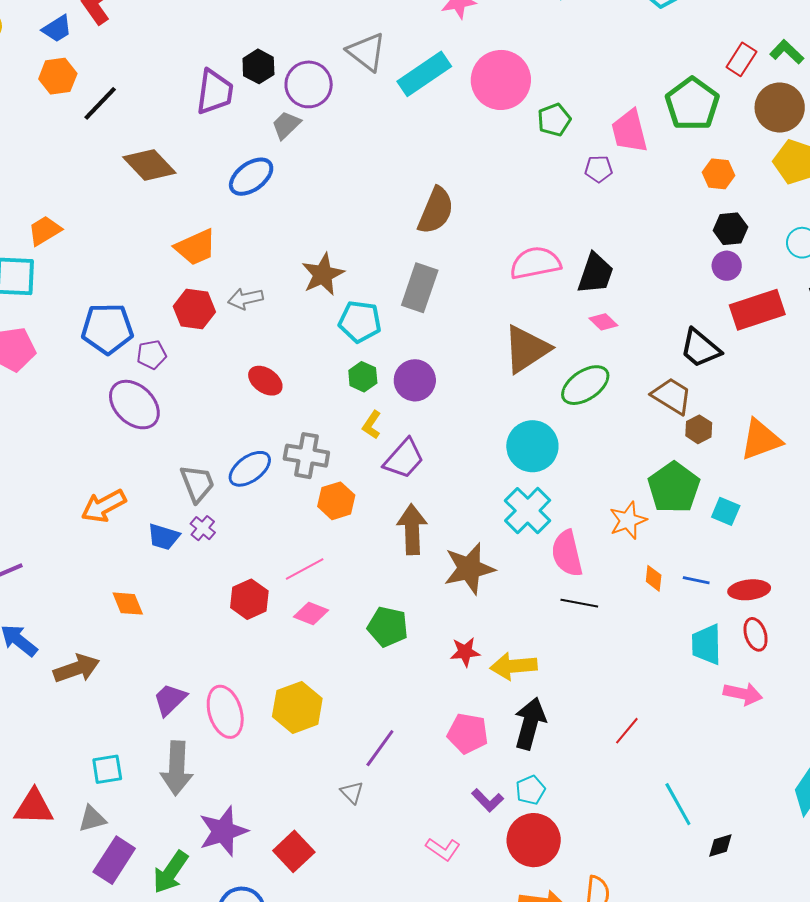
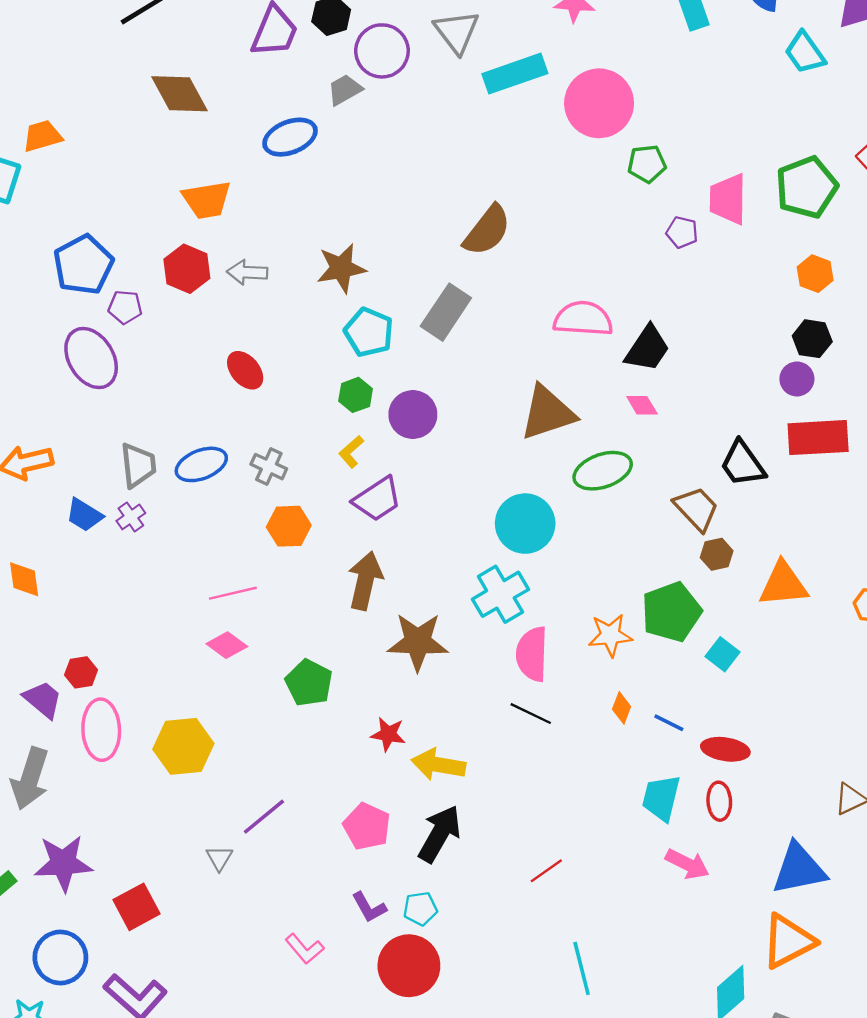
blue pentagon: (107, 329) -> (83, 265), turned 30
gray cross: (306, 456) -> (269, 467), size x0.7
red hexagon: (249, 599) -> (81, 672), moved, size x0.7
purple trapezoid: (170, 700) -> (43, 699), turned 69

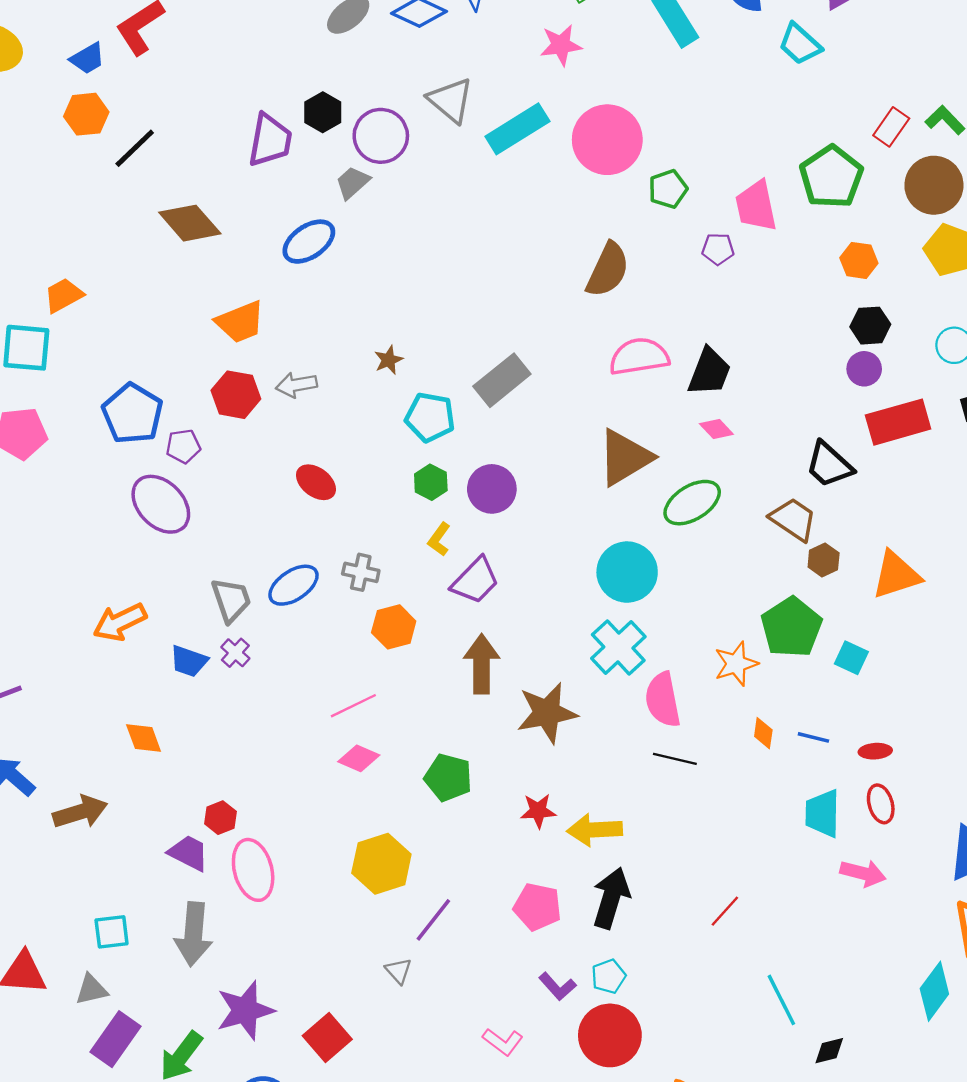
brown semicircle: (487, 230) -> (608, 270), moved
brown star: (341, 268) -> (389, 360), size x0.6
gray rectangle: (446, 312) -> (502, 380), turned 30
yellow hexagon: (183, 746) -> (381, 864), moved
red ellipse: (725, 749) -> (875, 751), size x0.7

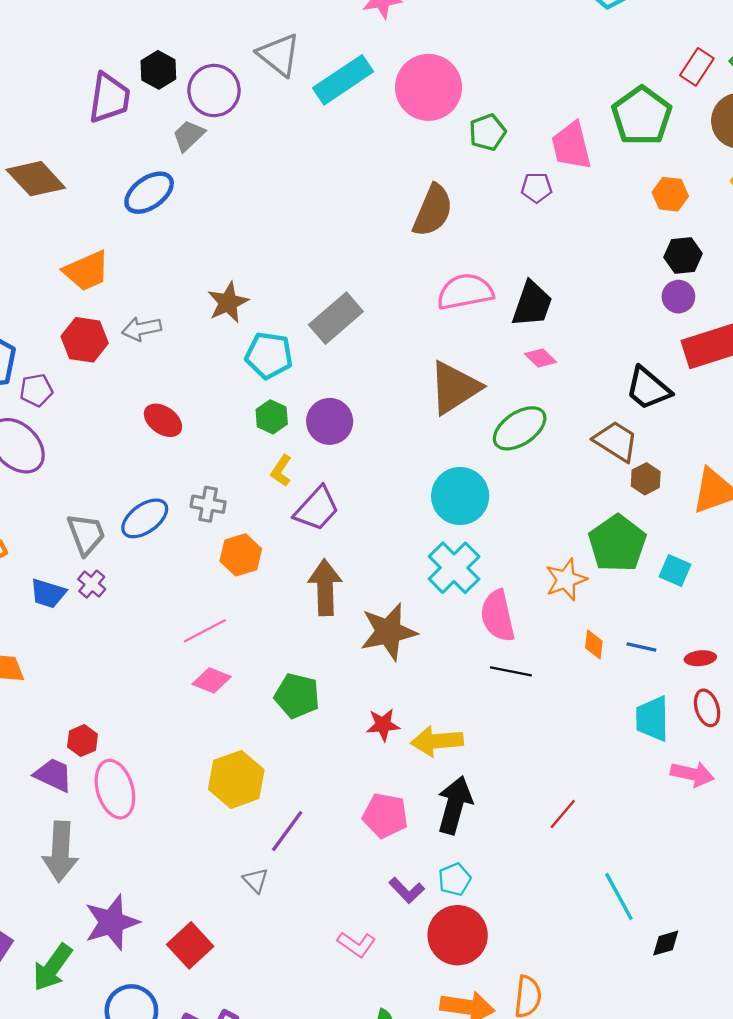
brown star: (389, 360) -> (228, 302), size x1.5

